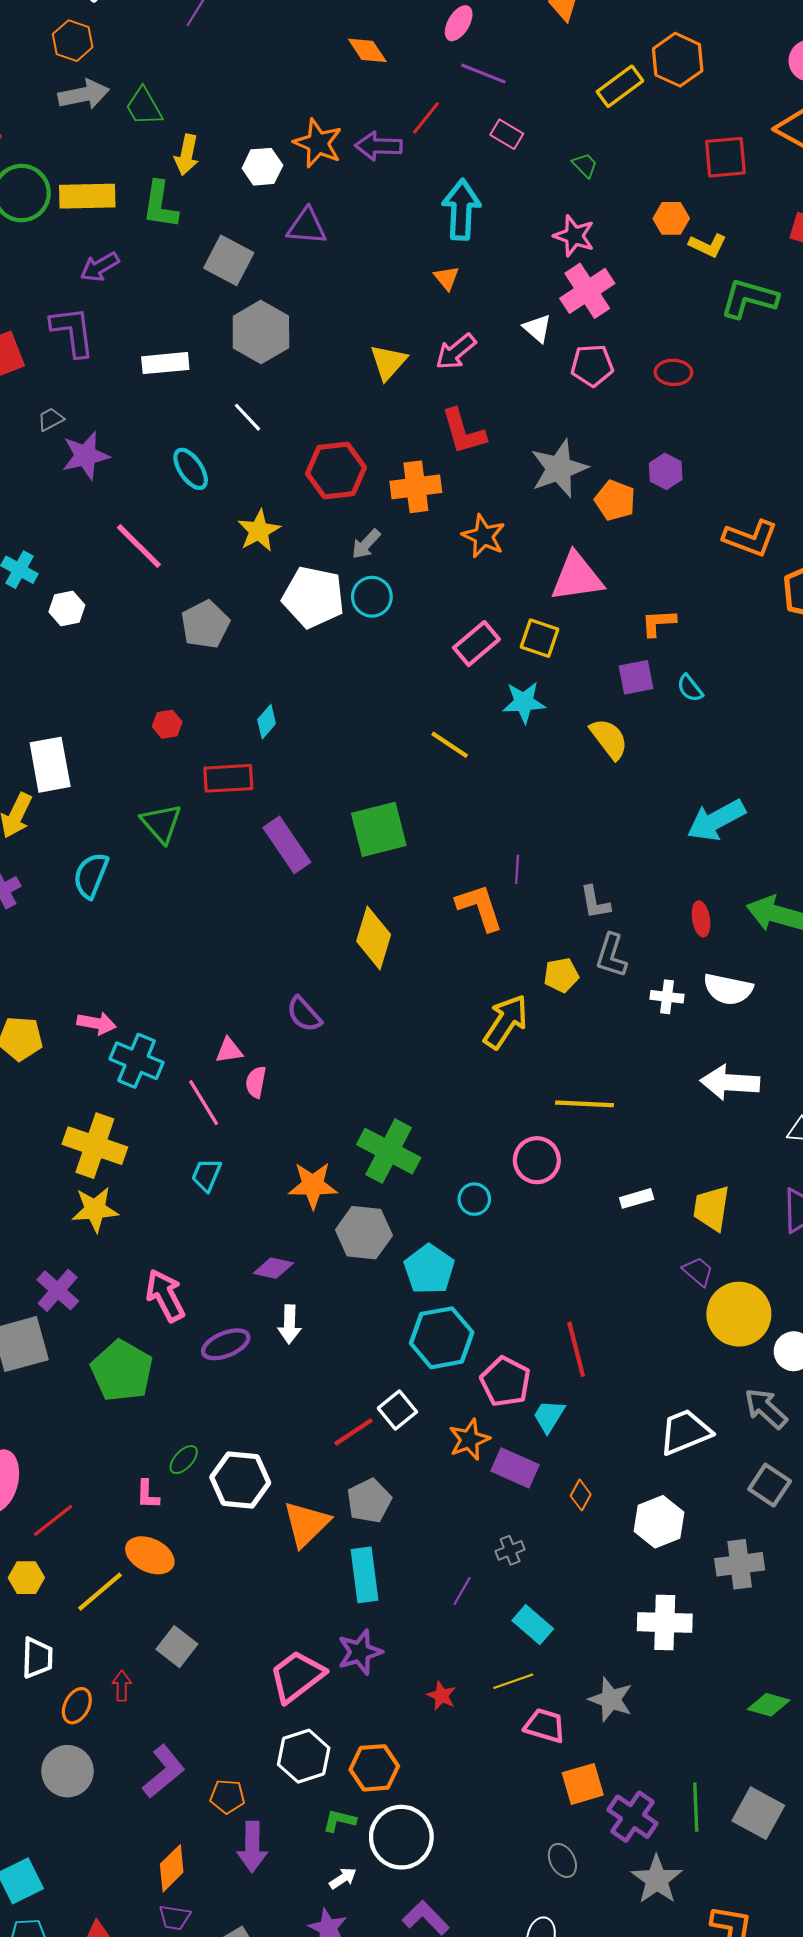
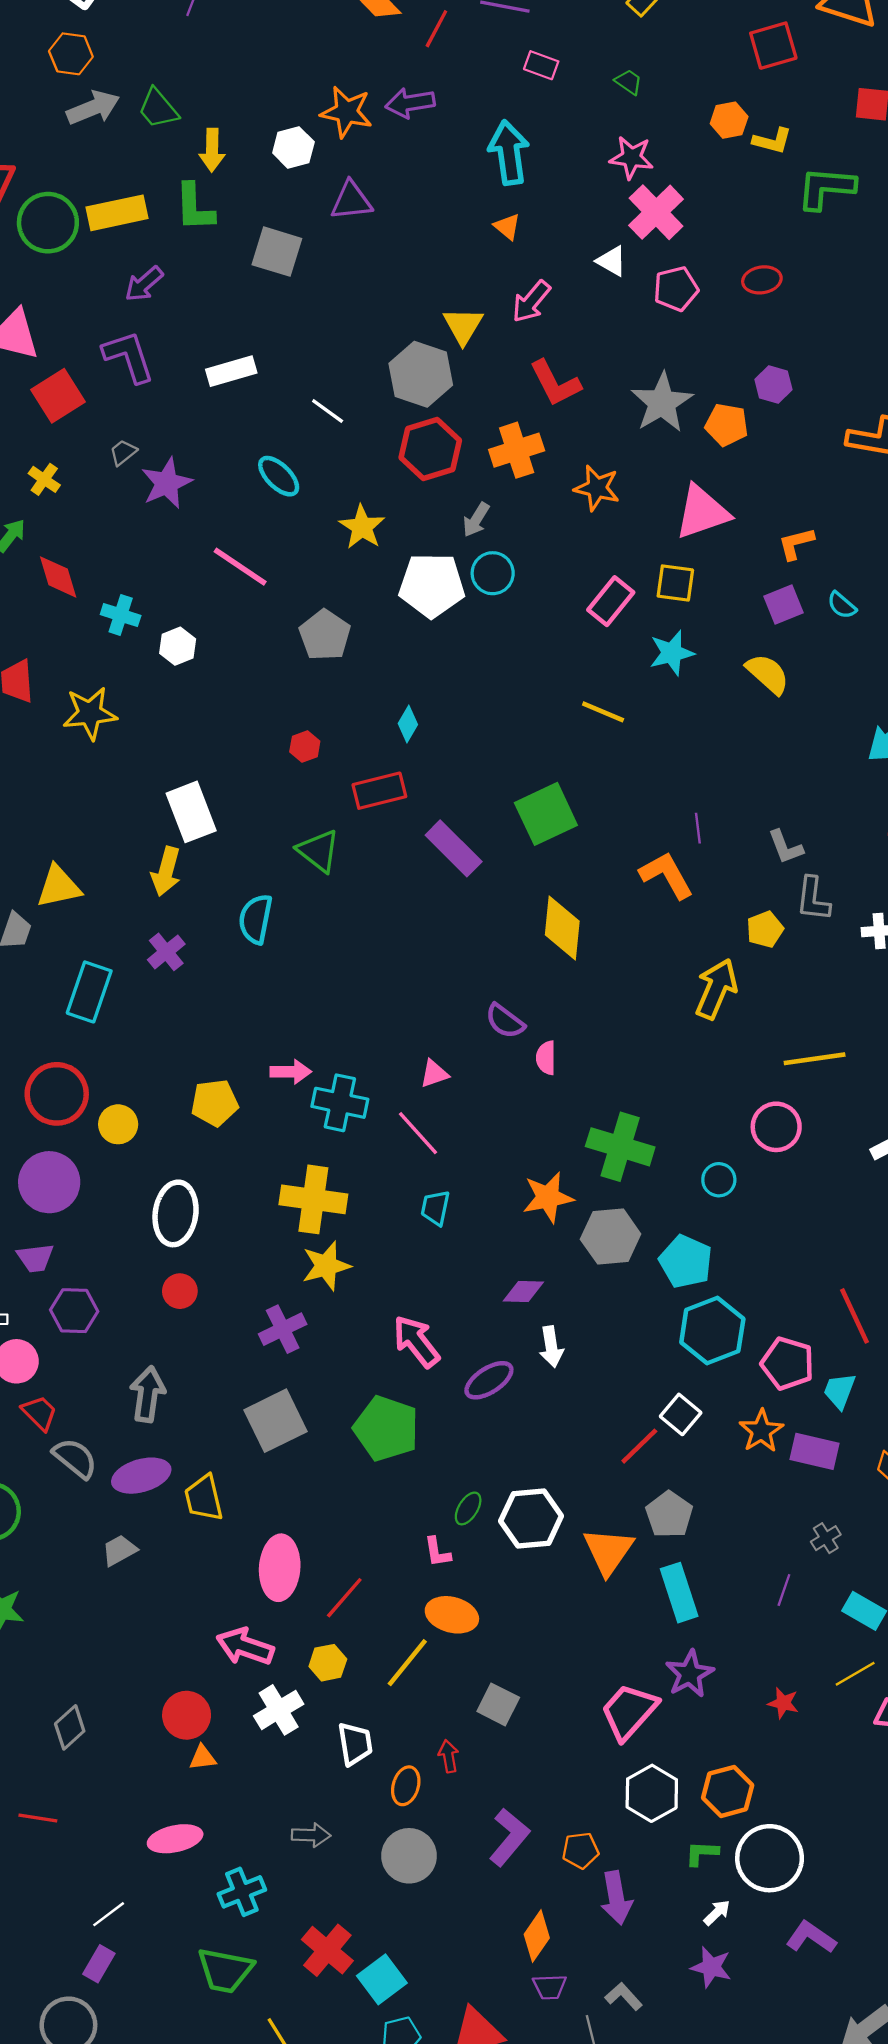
red line: (426, 118) -> (436, 29), moved
gray hexagon: (261, 332) -> (421, 374), moved
pink semicircle: (256, 1082) -> (546, 1058), moved
purple cross: (58, 1290) -> (283, 1329), moved, turned 33

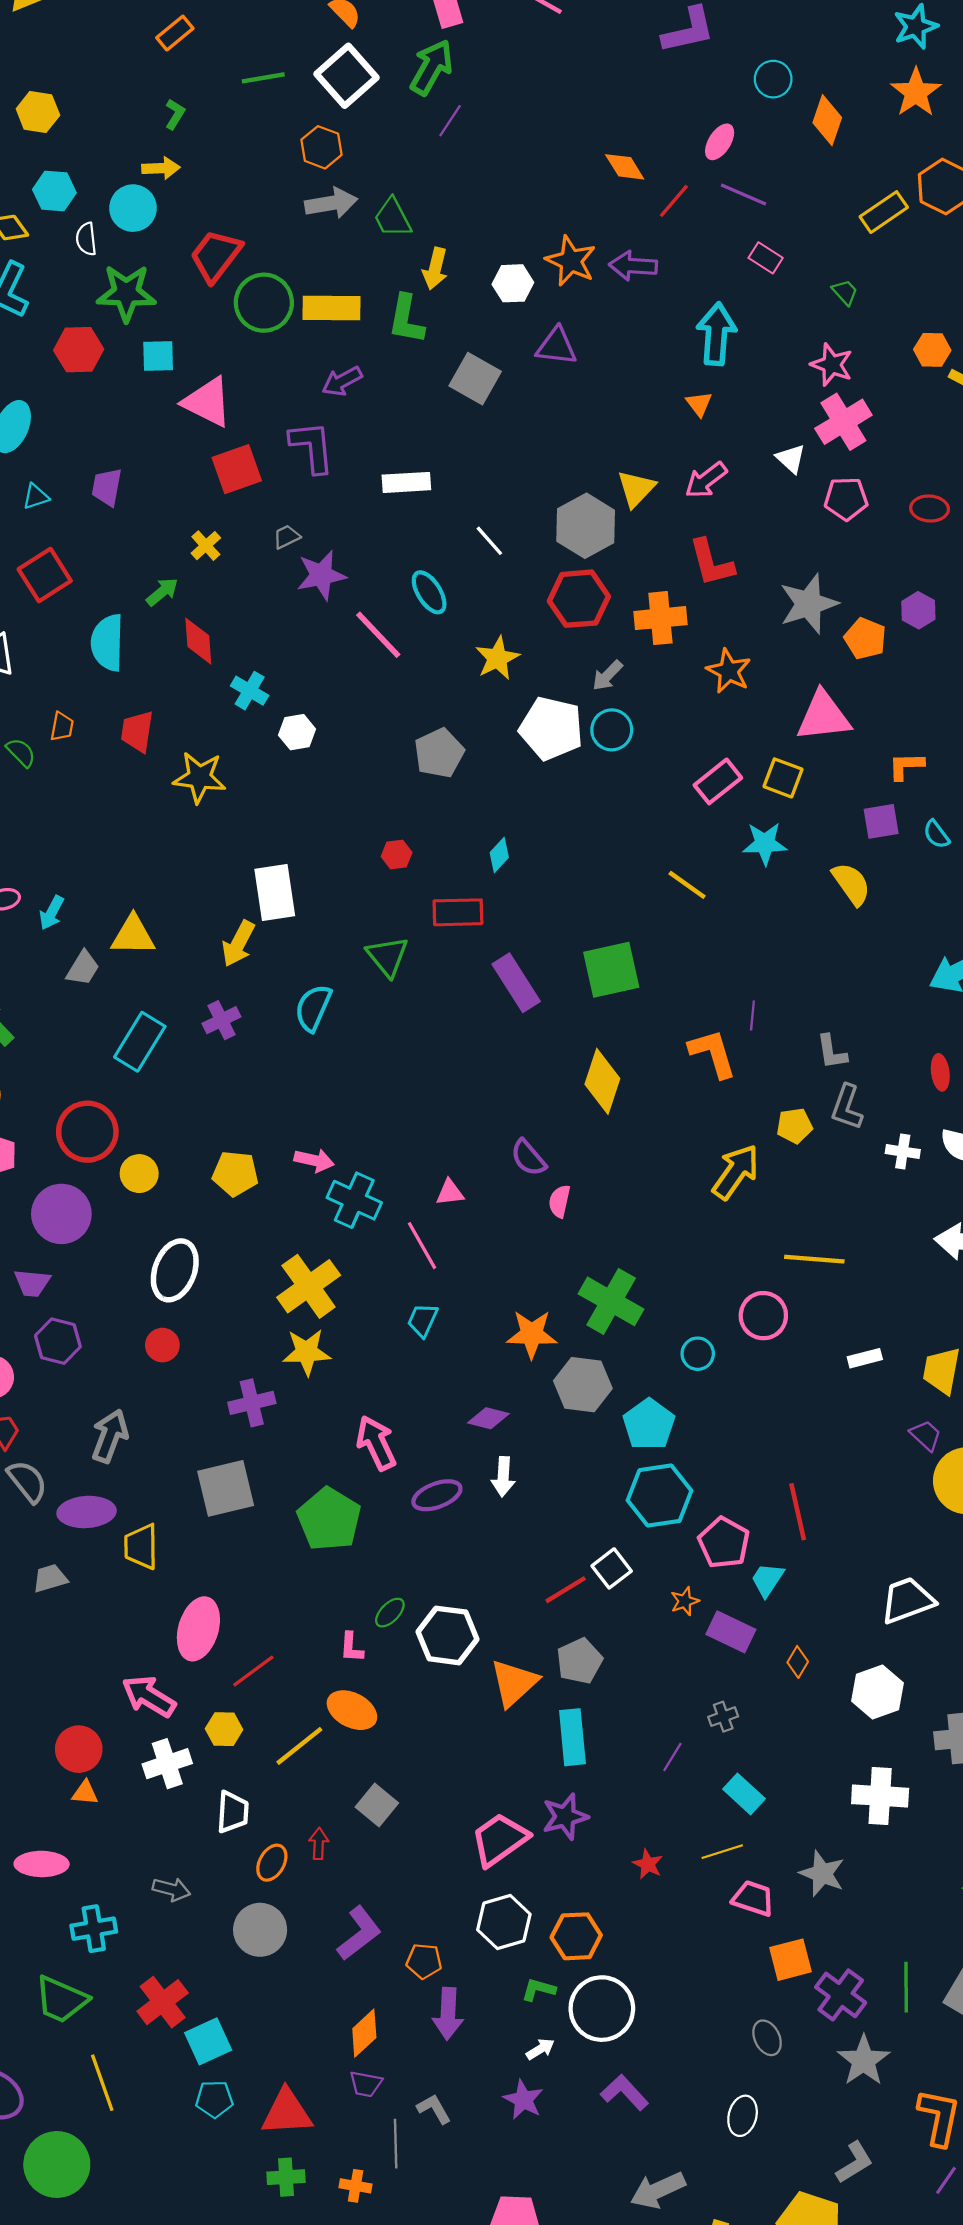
pink line: (240, 567) -> (378, 635), moved
yellow cross: (313, 1199) -> (309, 1286), turned 34
orange star: (761, 1431) -> (685, 1601), size x0.7

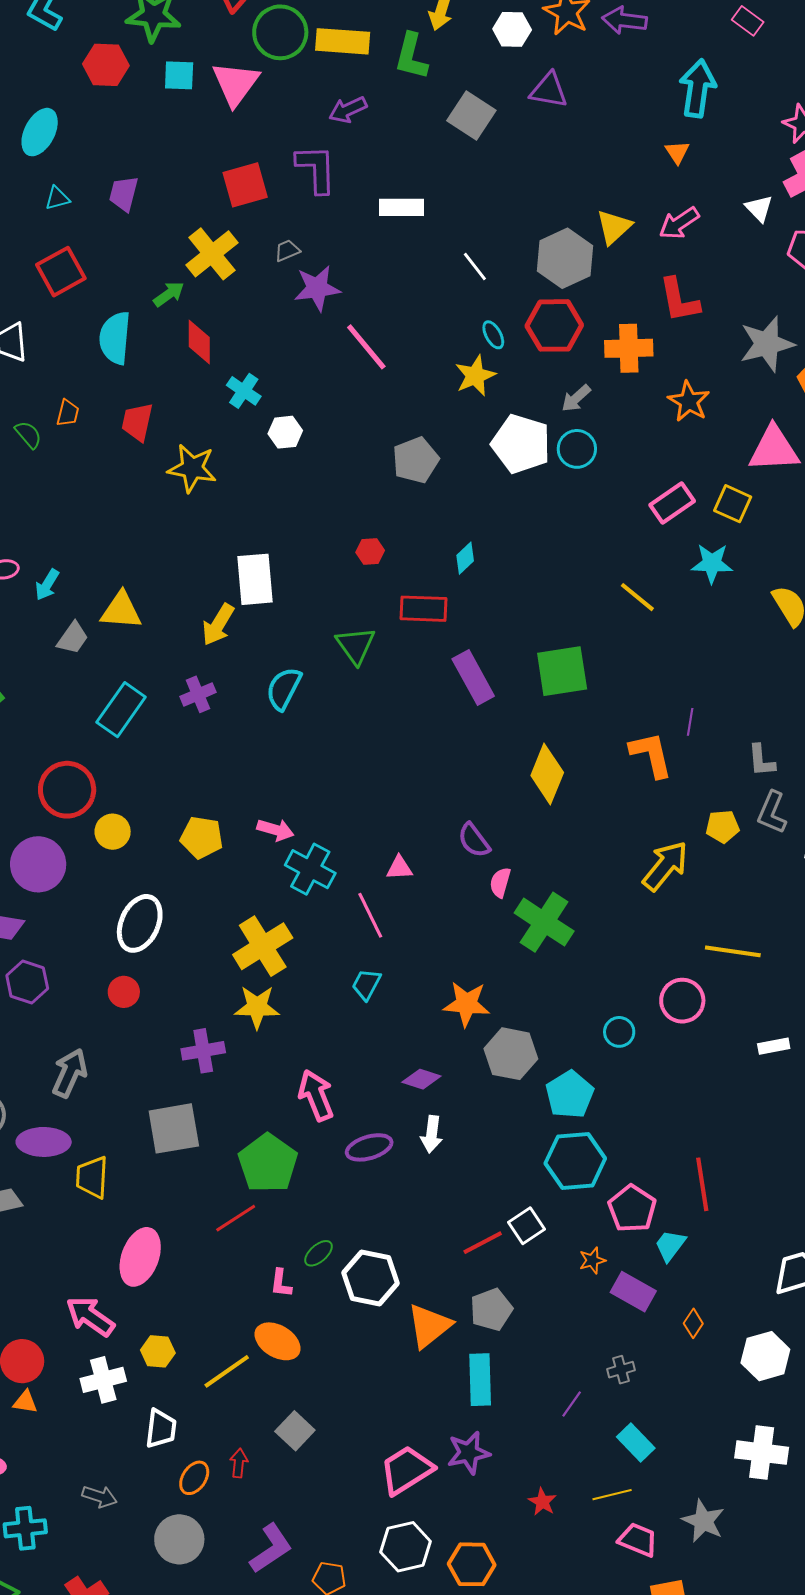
pink triangle: (207, 402) -> (235, 84), moved, turned 36
yellow cross: (206, 546) -> (212, 254), size x1.8
cyan ellipse: (429, 592) -> (493, 335), moved, size x0.7
green cross: (611, 1301) -> (544, 922), moved
red line: (253, 1671) -> (236, 1218), moved

